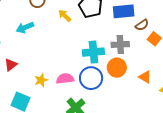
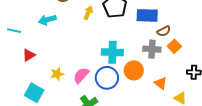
yellow arrow: (65, 16) -> (88, 13), turned 64
gray cross: (120, 44) -> (152, 49), moved
pink semicircle: (65, 79) -> (81, 75), turned -48

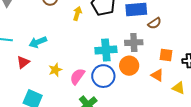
cyan arrow: (47, 20) -> (38, 42), moved
orange square: (174, 46) -> (166, 55), moved, turned -32
gray cross: (152, 49) -> (134, 43), moved
yellow star: (57, 74) -> (55, 70), moved

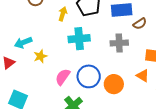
cyan cross: (106, 50) -> (79, 39), moved
orange circle: (129, 66) -> (114, 84), moved
yellow star: (55, 70) -> (40, 56), moved

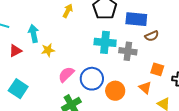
yellow arrow: (63, 14) -> (68, 11), moved
cyan cross: (79, 39) -> (105, 42), moved
cyan arrow: (23, 43) -> (34, 33), turned 90

